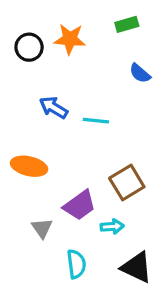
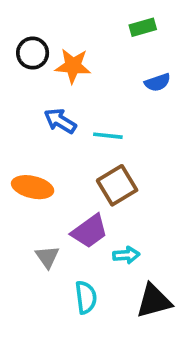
orange star: (70, 39) -> (73, 66), moved
blue semicircle: (140, 73) -> (157, 82), turned -60
brown square: (127, 182) -> (117, 185), moved
black triangle: (137, 267) -> (154, 301), turned -40

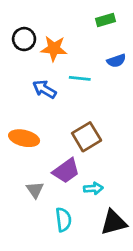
cyan line: (108, 136) -> (80, 78), moved

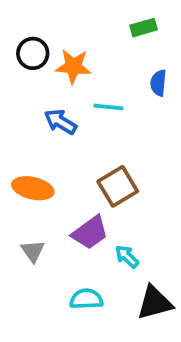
blue semicircle: (116, 61) -> (158, 83), turned 114
cyan arrow: (93, 188) -> (127, 257), turned -132
gray triangle: (35, 190) -> (33, 251), moved
cyan semicircle: (63, 220) -> (86, 299), turned -85

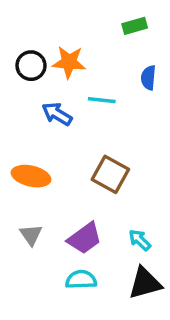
black circle: (33, 53) -> (31, 66), moved
brown square: (118, 186) -> (110, 174), turned -30
purple trapezoid: (90, 233) -> (85, 238), moved
cyan arrow: (127, 257) -> (140, 240), moved

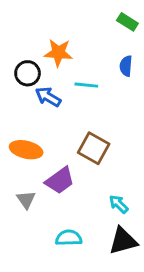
green rectangle: (135, 26) -> (127, 22), moved, turned 48
black circle: (31, 66) -> (28, 73), moved
purple trapezoid: (85, 238) -> (60, 181), moved

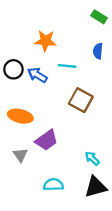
black circle: (28, 73) -> (13, 69), moved
brown square: (94, 148) -> (81, 100), moved

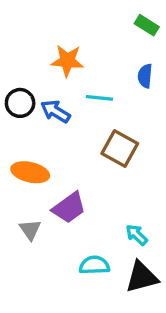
cyan semicircle: (53, 185) -> (94, 265), moved

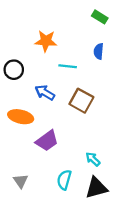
blue arrow: (56, 111) -> (45, 93), moved
gray triangle: (30, 230) -> (21, 181), moved
cyan semicircle: (94, 265) -> (64, 180), turned -72

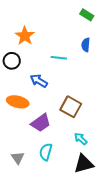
orange star: (46, 41) -> (25, 36), moved, turned 30
brown square: (81, 101) -> (71, 107), moved
cyan semicircle: (64, 180) -> (46, 152), moved

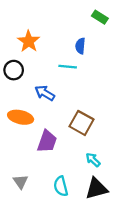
blue semicircle: (86, 45) -> (80, 46), moved
purple trapezoid: (41, 123) -> (47, 141), turned -35
cyan semicircle: (46, 152) -> (61, 186), moved, turned -30

